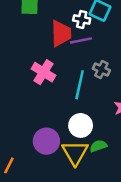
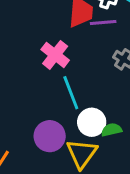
cyan line: (80, 85) -> (71, 93), moved, turned -40
green semicircle: (98, 146) -> (111, 130), moved

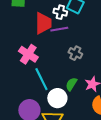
green semicircle: (111, 130) -> (71, 84), moved, turned -40

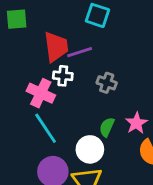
white cross: (60, 12) -> (63, 76), moved
cyan line: (41, 79) -> (46, 128), moved

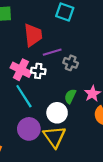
purple line: (80, 52) -> (52, 52), moved
white cross: (63, 76) -> (38, 71), moved

